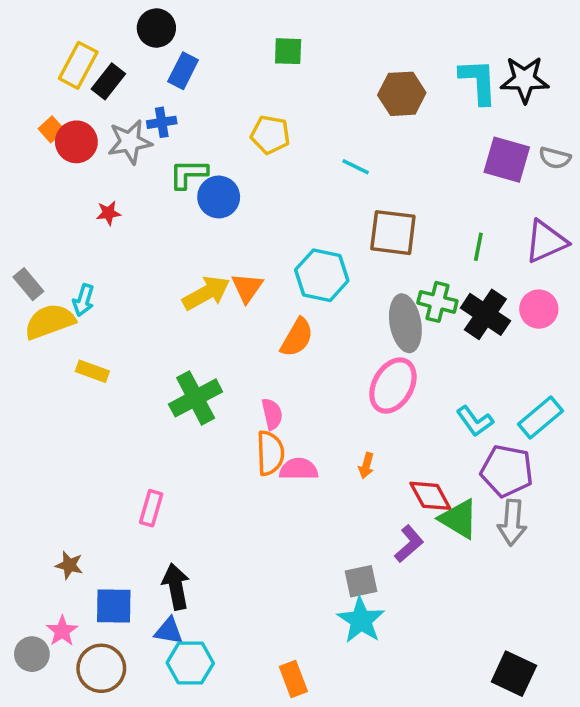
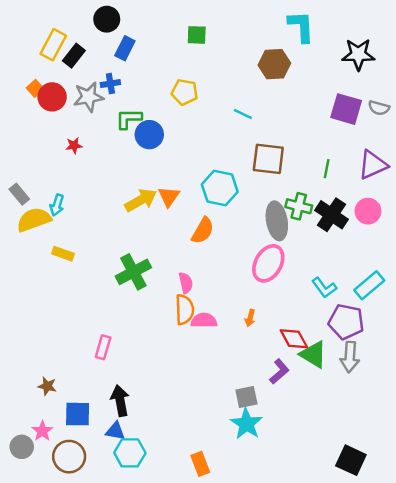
cyan L-shape: (478, 81) -> (301, 26), moved

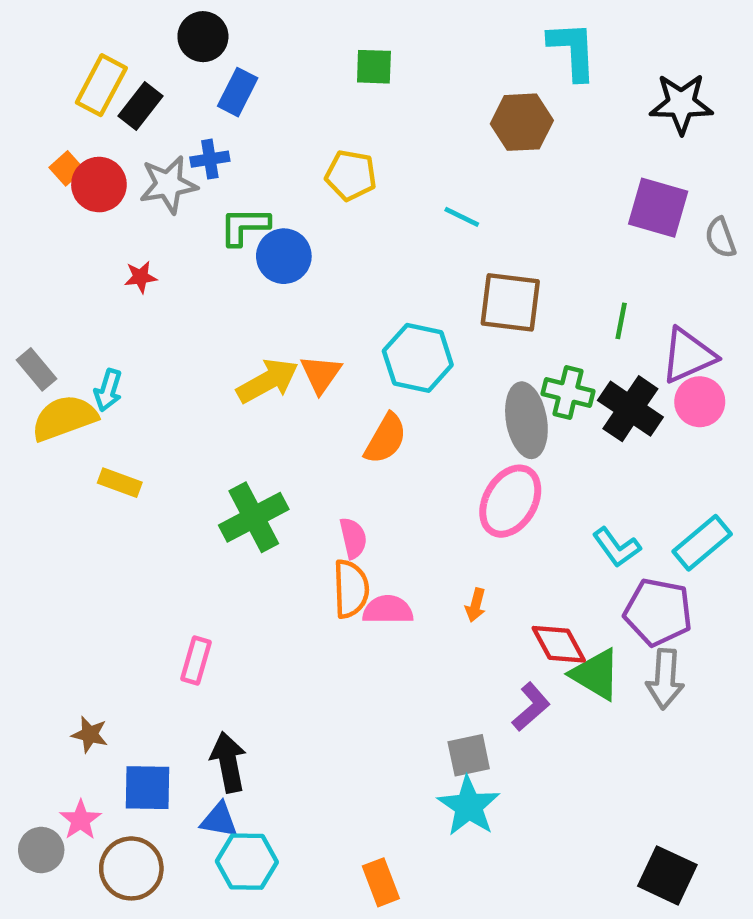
gray semicircle: (379, 108) -> (721, 238), moved, turned 55
purple triangle: (373, 165) -> (688, 356), moved

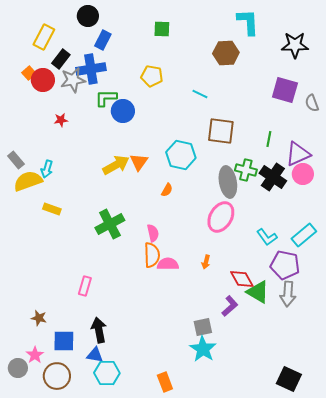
black rectangle: (141, 106) -> (61, 59), moved
blue cross: (210, 159) -> (91, 69), size x1.8
orange semicircle: (385, 439) -> (167, 190), size x0.6

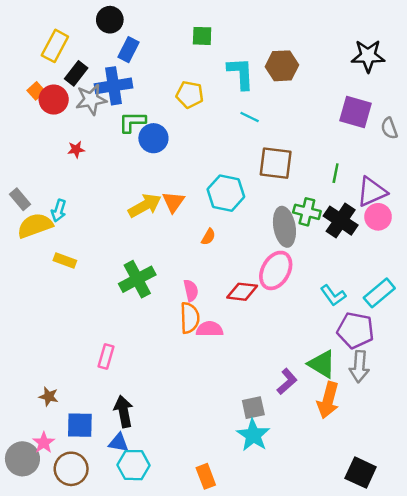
cyan L-shape: (248, 22) -> (241, 73), moved
orange arrow: (206, 262) -> (328, 400), moved, size x2.0
red diamond: (242, 279) -> (242, 292), moved, turned -55
gray circle: (18, 368) -> (22, 459), size x1.4

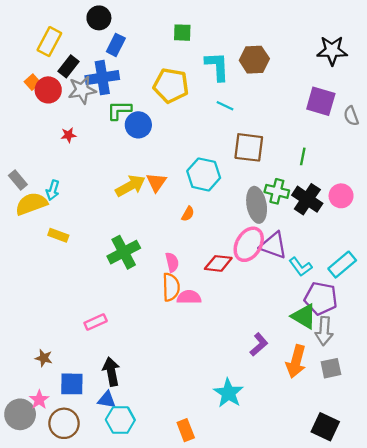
yellow pentagon: (190, 95) -> (171, 85), size x1.4
purple triangle: (372, 192) -> (273, 245), moved, turned 44
pink rectangle: (106, 357) -> (96, 322), turned 50
green triangle: (322, 364) -> (304, 316), moved
gray square: (253, 408) -> (331, 368), moved

